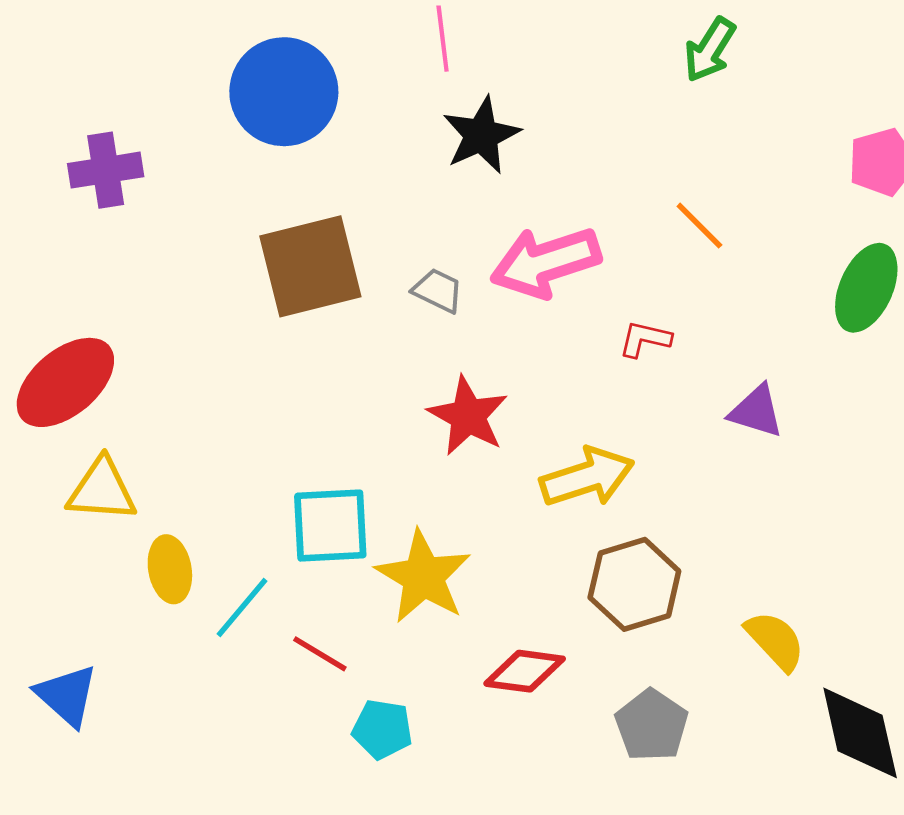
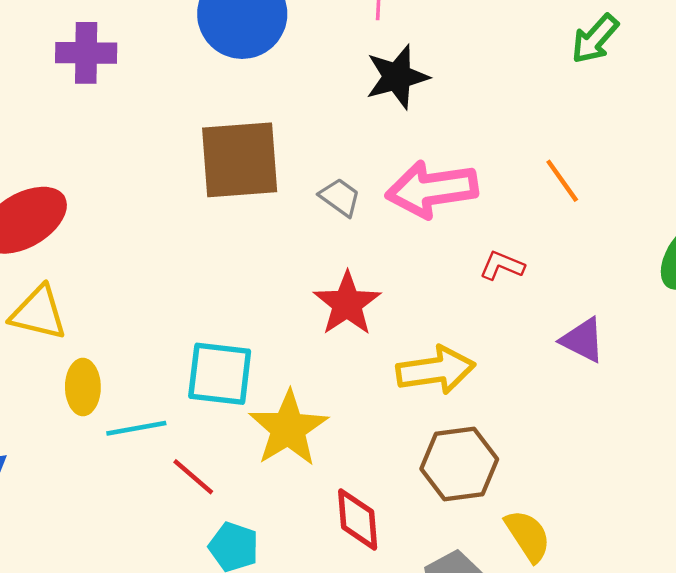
cyan line: (242, 608) -> (136, 428), turned 30
yellow semicircle: (775, 641) -> (528, 536), moved
red diamond: (525, 671) -> (358, 519), turned 68

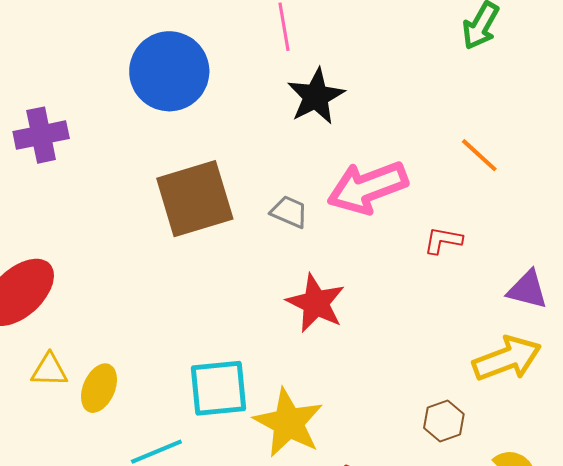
yellow triangle: (38, 313) -> (49, 370), size x0.7
yellow arrow: (436, 370) -> (507, 359), moved
yellow ellipse: (83, 387) -> (99, 388), moved, turned 36
brown hexagon: (459, 464) -> (444, 421), size x0.6

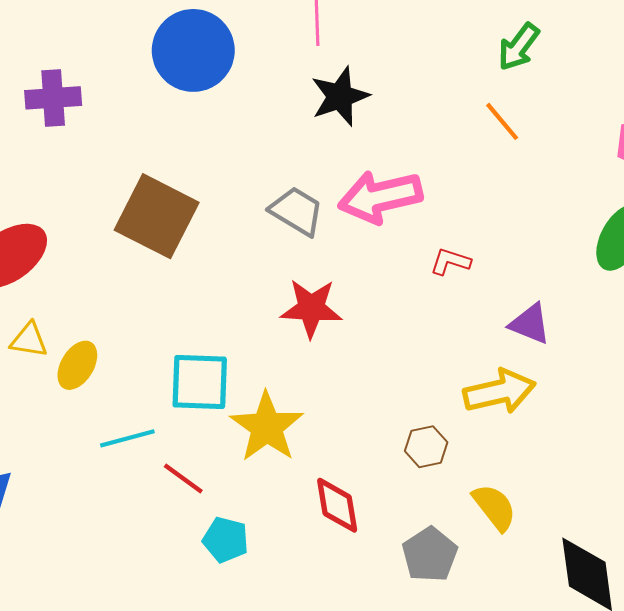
orange line: (479, 155) -> (502, 121), moved
brown square: (195, 199) -> (157, 216), moved, turned 36
gray trapezoid: (289, 212) -> (297, 211), size x1.4
red star: (316, 303) -> (311, 308), turned -30

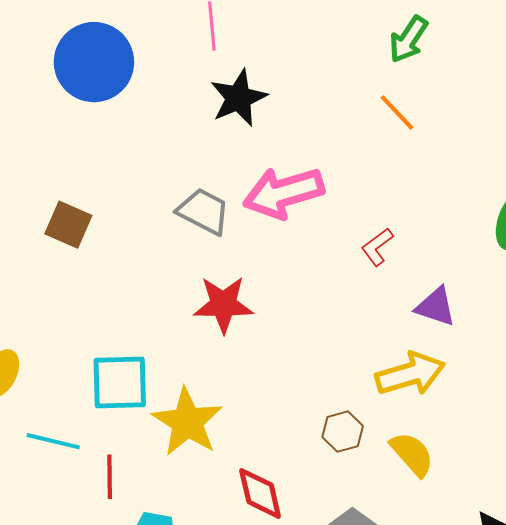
brown square: (157, 216) -> (68, 225), size x0.6
red L-shape: (450, 262) -> (377, 247), moved, turned -51
cyan line: (127, 438) -> (53, 441), turned 32
red line: (183, 478) -> (110, 477), turned 57
yellow semicircle: (494, 507) -> (412, 454), moved

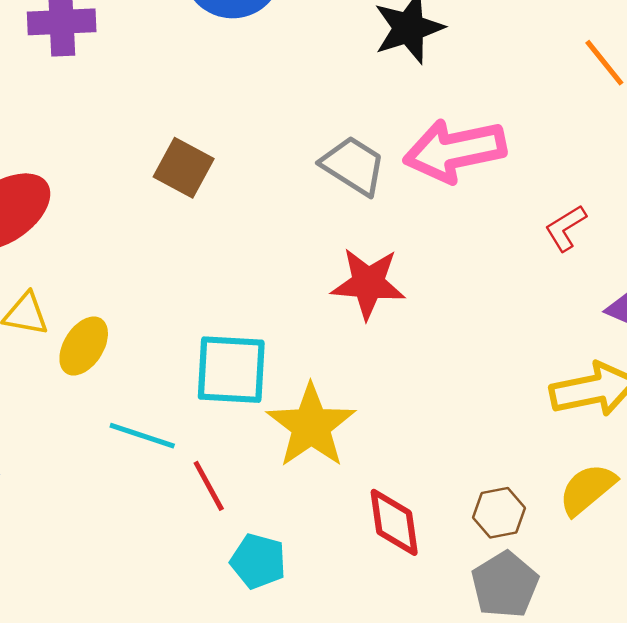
brown hexagon: (343, 432) -> (499, 513), moved
yellow semicircle: (412, 454) -> (587, 489), turned -93
red line: (110, 477) -> (209, 486), turned -33

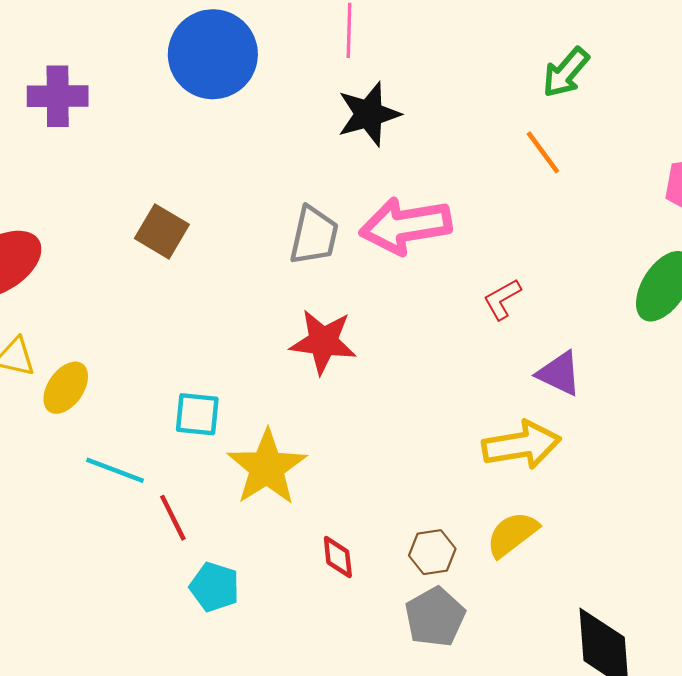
gray trapezoid: (353, 165) -> (314, 236), turned 68
cyan square: (231, 370) -> (197, 414), size x0.7
red diamond: (394, 522) -> (338, 557), size x0.7

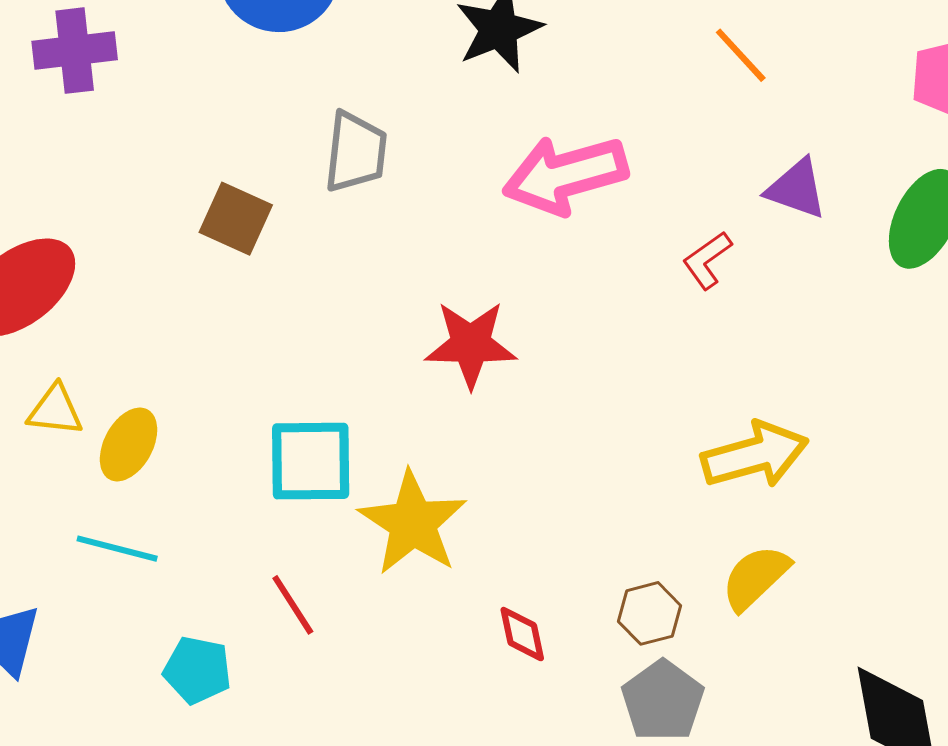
gray trapezoid: (314, 236) -> (356, 152), moved
purple triangle: (559, 374) -> (796, 189), moved
cyan square: (197, 414) -> (311, 461), size x1.4
cyan line: (115, 470) -> (117, 549), moved
cyan pentagon: (215, 587) -> (197, 670), moved

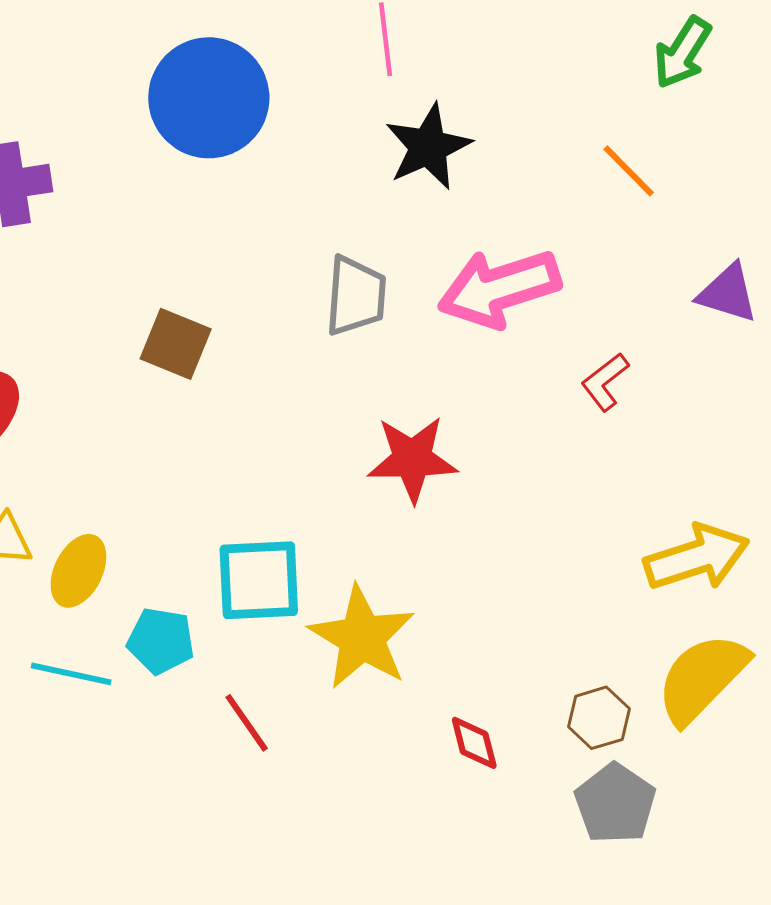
orange line: (741, 55) -> (629, 171), moved
gray trapezoid: (356, 152) -> (356, 296), moved
red L-shape: (707, 260) -> (605, 382), moved
yellow semicircle: (755, 577) -> (702, 678), size x1.4
cyan pentagon: (197, 670) -> (161, 641), moved

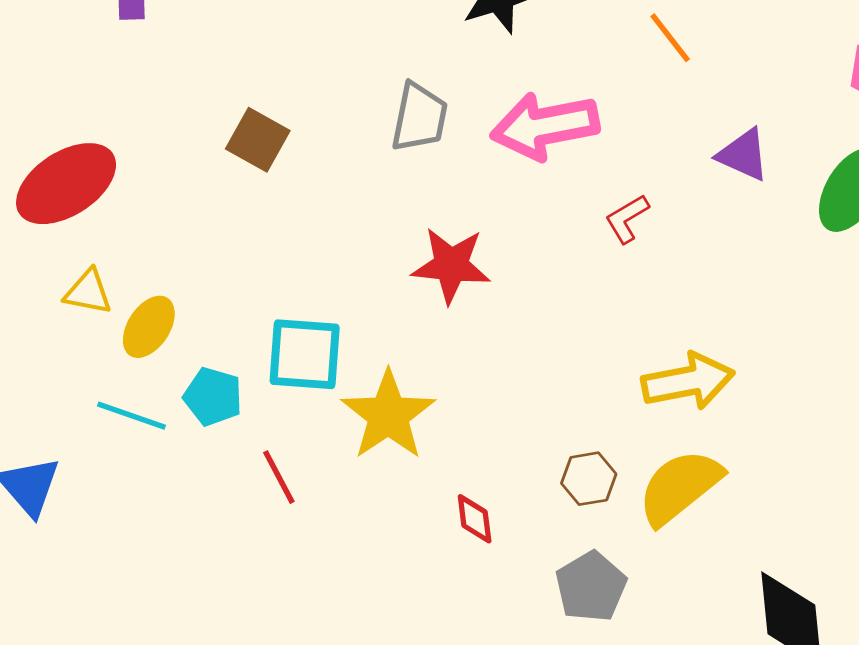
brown hexagon: (599, 718) -> (589, 479), moved

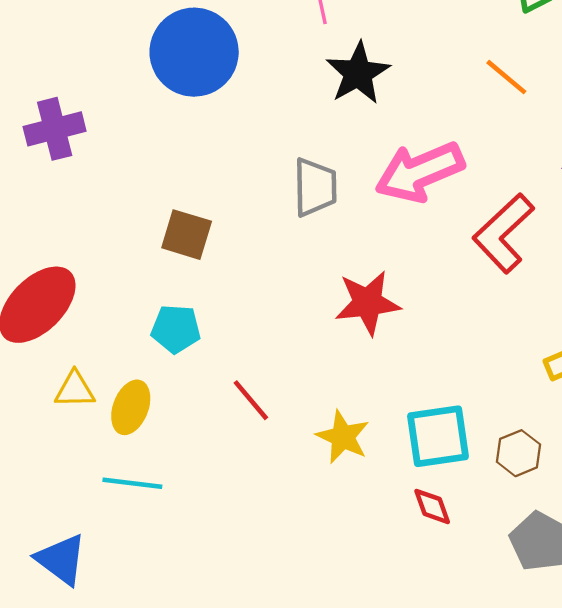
red L-shape: (627, 219) -> (503, 233), size x1.8
cyan square: (305, 354) -> (438, 436), moved
cyan pentagon: (213, 397) -> (176, 329), moved
yellow star: (388, 415) -> (343, 437), size x0.7
red line: (279, 477) -> (251, 400), moved

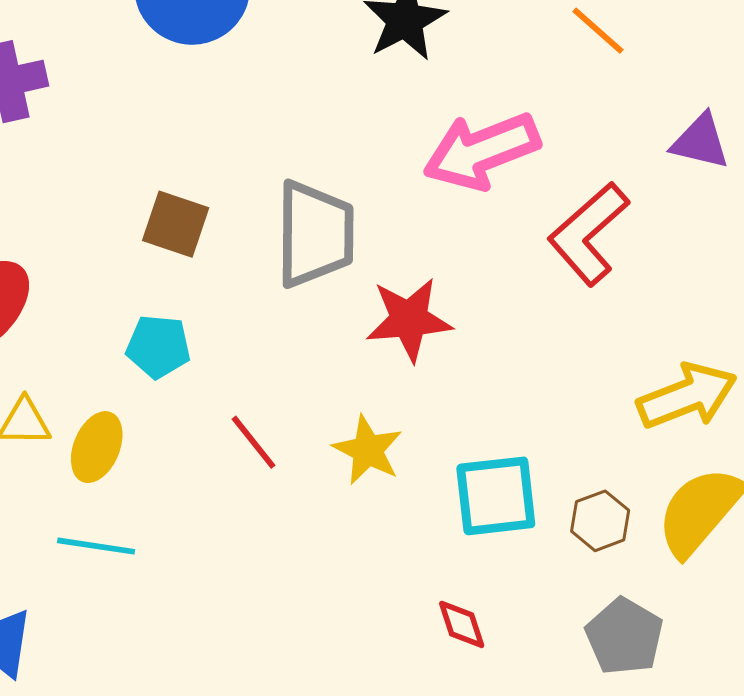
gray trapezoid: (315, 187) -> (315, 234), moved, size x1.4
yellow star: (343, 437) -> (368, 450), moved
red diamond: (432, 506) -> (462, 624), moved

